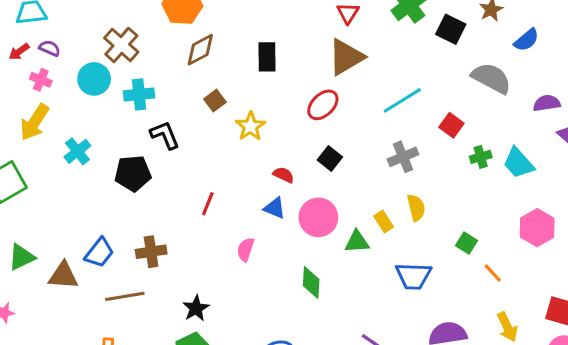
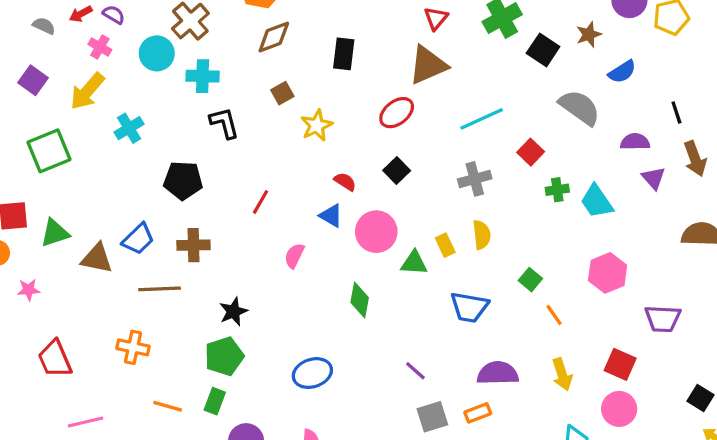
black pentagon: (133, 173) -> (183, 180), moved

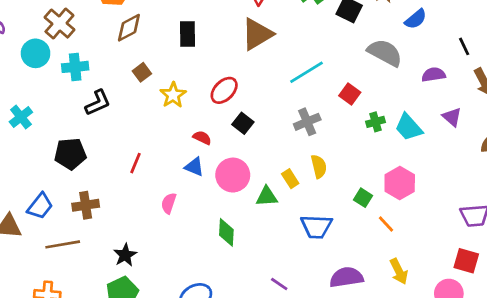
red ellipse: (397, 113) -> (224, 90), moved
black L-shape: (224, 123) -> (98, 103), turned 88
purple triangle: (654, 178) -> (452, 117), moved
pink hexagon: (608, 273) -> (400, 183), moved
red square: (620, 364) -> (466, 261), moved

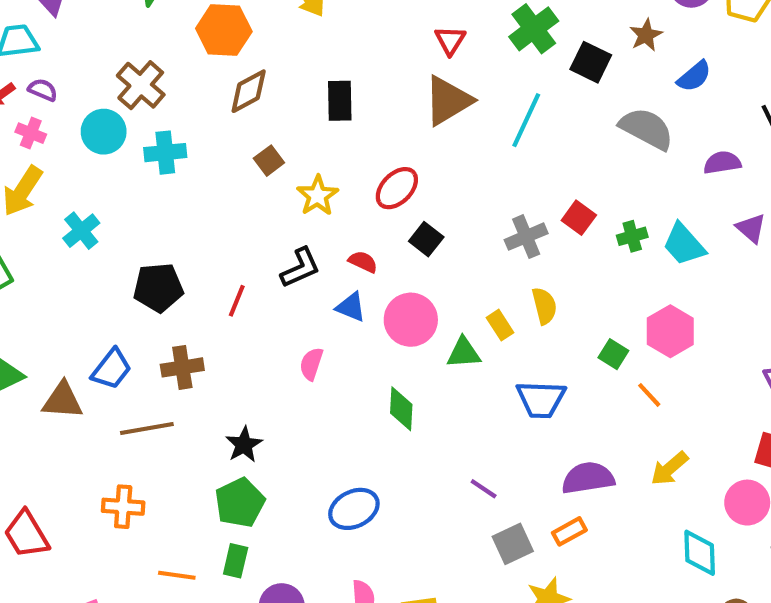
cyan line: (306, 72) -> (526, 120), moved, turned -33
red square: (350, 94) -> (579, 218), moved
black L-shape: (98, 103) -> (300, 268), moved
red line: (136, 163) -> (237, 301), moved
yellow arrow: (399, 271) -> (669, 468), turned 75

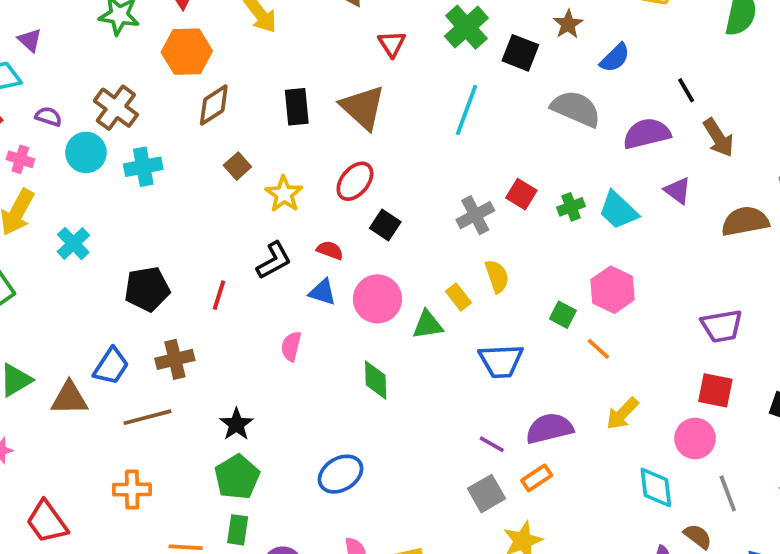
purple semicircle: (43, 90) -> (48, 117), moved
brown triangle: (448, 101) -> (363, 107), moved, turned -42
purple semicircle: (722, 163) -> (647, 134), size x1.4
purple line: (484, 489) -> (492, 444), moved

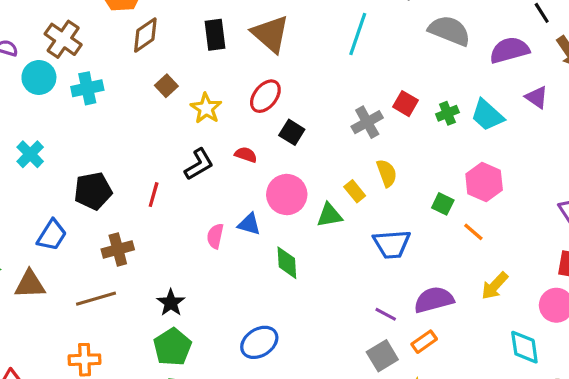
blue triangle: (322, 292) -> (249, 224), moved
blue trapezoid: (111, 366) -> (52, 235), moved

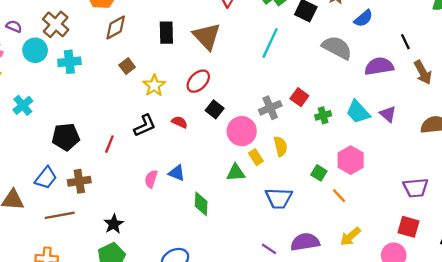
purple triangle: (537, 97) -> (388, 114), moved
green cross: (447, 113) -> (323, 115), moved
pink circle: (287, 195) -> (242, 131), moved
blue trapezoid: (52, 235) -> (46, 178), moved

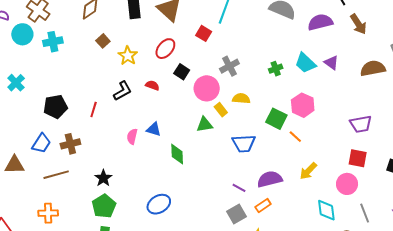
red square: (299, 97) -> (204, 33), moved
yellow semicircle: (280, 146) -> (241, 99), turned -66
green square: (319, 173) -> (276, 119), size x1.5

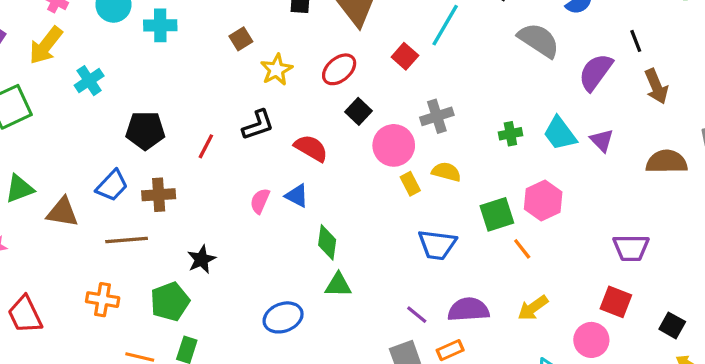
purple semicircle: (320, 22) -> (596, 72), turned -50
red semicircle: (152, 85) -> (311, 148), moved, size x1.5
green square: (276, 119) -> (497, 214), turned 35
green triangle: (205, 125) -> (338, 285), moved
green pentagon: (104, 206) -> (170, 302), moved

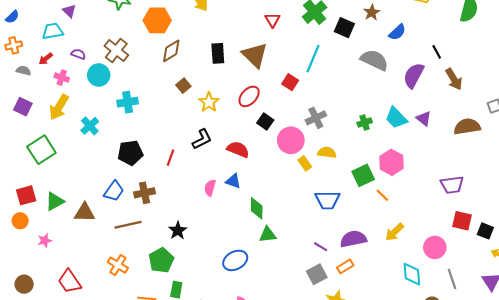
cyan cross: (160, 25) -> (128, 102), moved
orange cross: (103, 300) -> (118, 265), turned 30
red square: (616, 302) -> (462, 221), moved

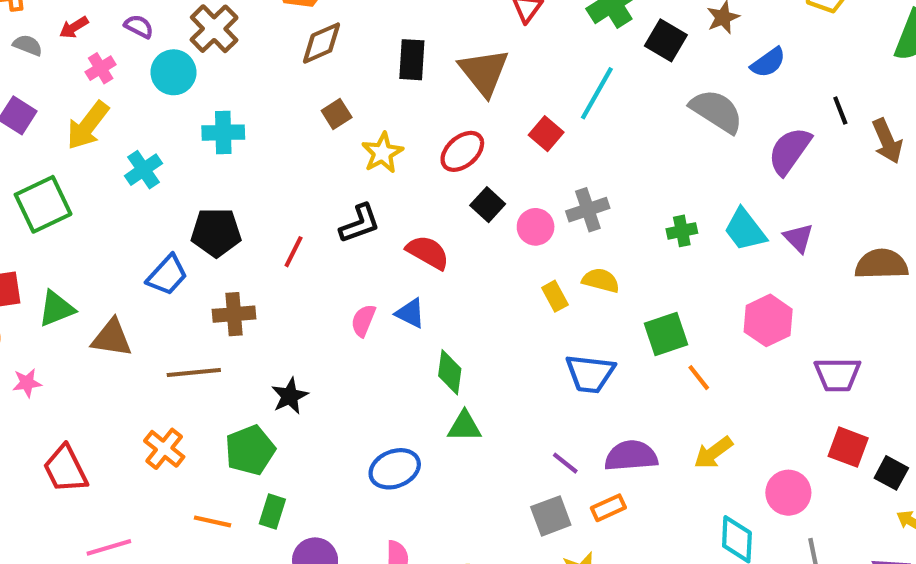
pink cross: (62, 78) -> (101, 68), turned 32
brown arrow: (454, 79) -> (887, 141), moved
pink circle: (291, 140) -> (536, 227), moved, size x0.7
pink hexagon: (391, 162) -> (768, 320), moved
blue trapezoid: (114, 191) -> (167, 275), moved

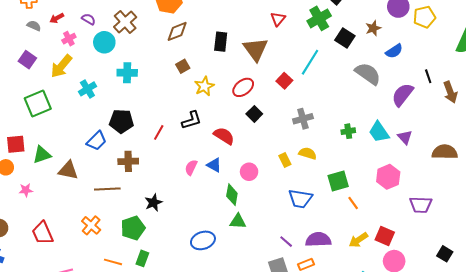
pink circle: (536, 227) -> (249, 172), moved
red square: (848, 447) -> (385, 236), moved

